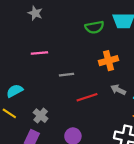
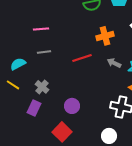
gray line: (66, 75) -> (44, 52), moved
red line: (87, 97) -> (82, 58), moved

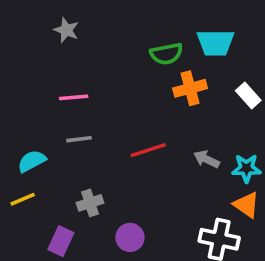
orange cross: (105, 36) -> (190, 88), moved
yellow line: (13, 85) -> (23, 199), turned -56
gray cross: (42, 87) -> (90, 203), moved, turned 32

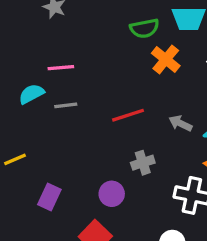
orange cross: (190, 88) -> (166, 59), turned -36
cyan semicircle: (32, 161) -> (31, 94), moved
gray cross: (90, 203) -> (143, 163), moved

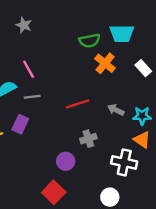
pink line: (61, 68) -> (29, 69), turned 66
purple rectangle: (49, 197) -> (20, 124), moved

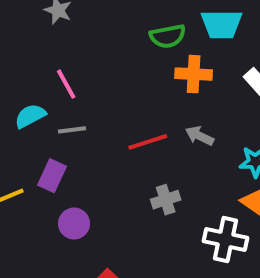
orange cross: (105, 63) -> (194, 74), turned -36
gray arrow: (116, 110) -> (200, 136), moved
purple circle: (66, 161) -> (74, 224), moved

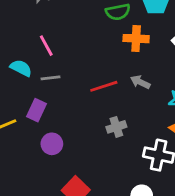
cyan semicircle: (30, 116) -> (21, 68), turned 55

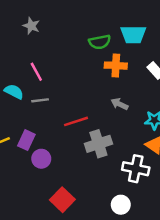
red line: (104, 86) -> (76, 121), moved
purple rectangle: (36, 110) -> (26, 140), moved
gray cross: (116, 127) -> (98, 144), size x1.5

